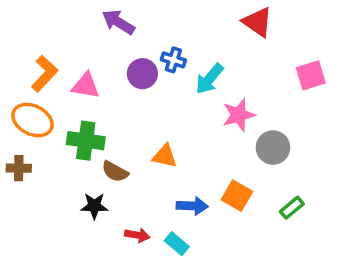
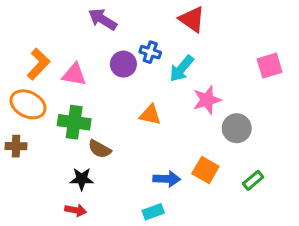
red triangle: (258, 22) -> (192, 19), moved
orange triangle: (165, 156) -> (150, 115), moved
red arrow: (137, 235) -> (76, 210), moved
cyan rectangle: (177, 244) -> (153, 212), turned -60

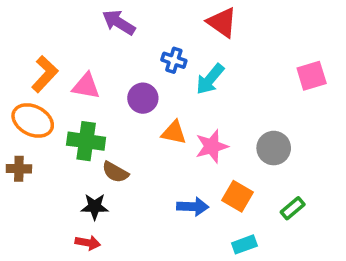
purple circle: (123, 64) -> (143, 98), moved
pink star: (207, 100) -> (212, 146), moved
cyan rectangle: (153, 212) -> (244, 244), moved

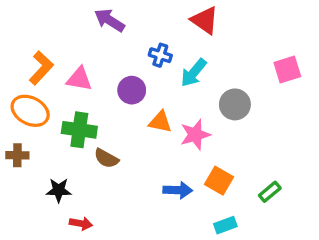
gray circle: (274, 148) -> (235, 104), moved
black star: (95, 207) -> (59, 190), moved

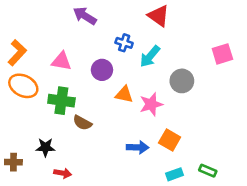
orange L-shape: (41, 68) -> (17, 53), moved
brown cross: (17, 155) -> (13, 162), moved
green rectangle: (270, 192) -> (208, 171), moved, turned 63

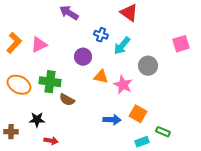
pink triangle: (61, 61) -> (39, 45), moved, turned -36
orange ellipse: (23, 86) -> (19, 85), moved
pink star: (151, 104) -> (123, 85), turned -30
green rectangle: (208, 171) -> (163, 132), moved

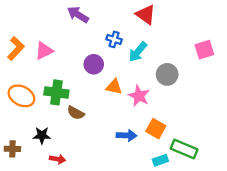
green rectangle: (163, 132) -> (184, 149), size x1.6

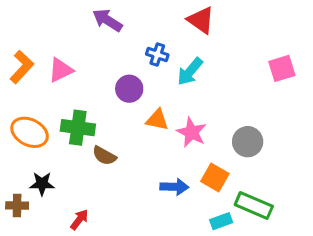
gray circle: (167, 74) -> (248, 142), moved
black star: (42, 135) -> (42, 184), moved
red arrow: (58, 159) -> (79, 220), turned -63

